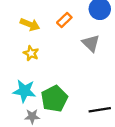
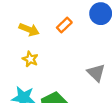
gray triangle: (91, 43) -> (96, 73), moved

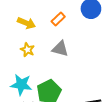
gray triangle: (96, 73) -> (60, 49), moved, turned -30

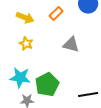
gray triangle: (60, 49) -> (71, 45), moved

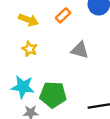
green pentagon: (47, 85) -> (53, 95), turned 30

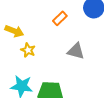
yellow arrow: (28, 20) -> (14, 31), moved

